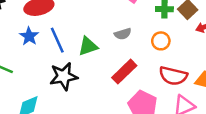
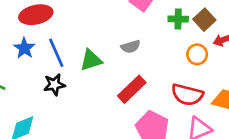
orange circle: (161, 41) -> (197, 54), moved
black star: (64, 76) -> (54, 85), moved, size x0.7

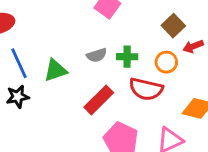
green cross: (178, 19) -> (127, 57), moved
red semicircle: (187, 95) -> (146, 89), moved

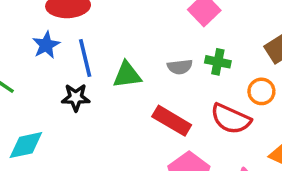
green cross: (127, 57) -> (218, 62), moved
red rectangle: (99, 100) -> (172, 121), turned 64

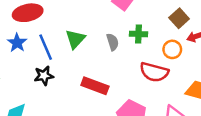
gray semicircle: (180, 67) -> (113, 42), turned -91
green triangle: (127, 75) -> (75, 39), moved, turned -30
red rectangle: (172, 121) -> (95, 86), moved

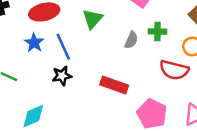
green triangle: (75, 39) -> (93, 19), moved
gray semicircle: (113, 42) -> (131, 40), turned 42

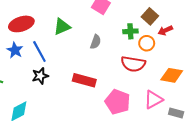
green triangle: (93, 19) -> (62, 27), turned 30
green cross: (158, 31) -> (130, 31), moved

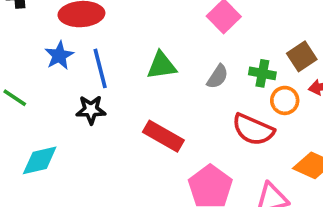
green triangle: (62, 27) -> (162, 66), moved
gray semicircle: (96, 42) -> (218, 77), moved

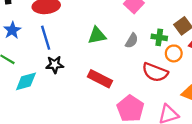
blue star: (59, 56) -> (12, 30), moved
blue line: (100, 68) -> (46, 38), moved
cyan diamond: (40, 160) -> (26, 81), moved

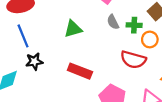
gray semicircle: (132, 41) -> (113, 22), moved, turned 128

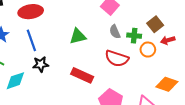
red semicircle: (133, 60) -> (117, 58), moved

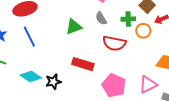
gray semicircle: (115, 32) -> (101, 18), moved
black star: (41, 64) -> (53, 82), moved
cyan diamond: (15, 81) -> (31, 77), moved, turned 60

